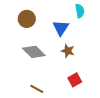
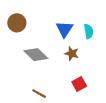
cyan semicircle: (80, 11) -> (89, 31), moved
brown circle: (27, 19) -> (17, 23), moved

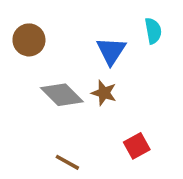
cyan semicircle: (89, 31) -> (153, 31), moved
brown star: (72, 53) -> (104, 93), moved

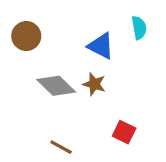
blue triangle: (111, 51) -> (101, 46), turned -36
red square: (137, 146) -> (124, 132), turned -35

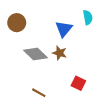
blue triangle: (101, 46) -> (64, 29), turned 42

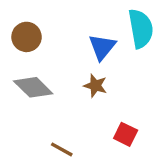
cyan semicircle: (88, 17) -> (141, 29), size x1.6
gray diamond: (36, 54) -> (33, 87), moved

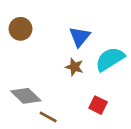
cyan semicircle: (141, 29) -> (110, 59), moved, turned -112
gray diamond: (33, 87) -> (26, 96), moved

